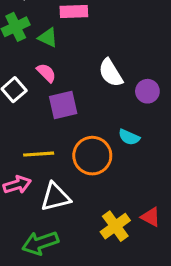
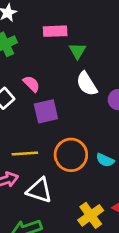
green triangle: (48, 38) -> (78, 51), moved, turned 36
cyan semicircle: (129, 137) -> (105, 160), moved
white triangle: (55, 197) -> (39, 190), turned 32

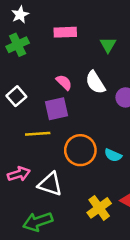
green triangle: (78, 51) -> (108, 45), moved
pink semicircle: (31, 84) -> (64, 82), moved
yellow line: (25, 154) -> (38, 134), moved

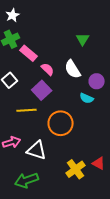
pink rectangle: (65, 32) -> (29, 53), moved, turned 42
purple square: (56, 109) -> (42, 90), turned -30
cyan semicircle: (113, 155) -> (87, 98), moved

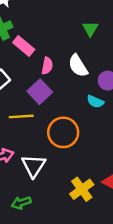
pink semicircle: (48, 69) -> (47, 66), turned 56
white triangle: (37, 150) -> (34, 166), turned 45
green arrow: (27, 180) -> (21, 203), size x0.7

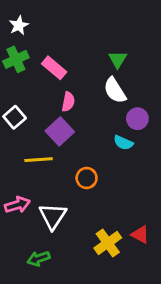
pink rectangle: (24, 46) -> (54, 68), moved
white semicircle: (78, 66) -> (115, 90), moved
orange circle: (63, 132) -> (87, 178), size x0.6

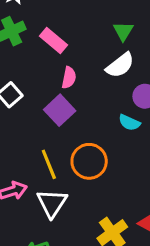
white semicircle: (115, 90) -> (120, 65), turned -96
yellow line: (39, 160) -> (49, 164), moved, turned 72
orange circle: (87, 178) -> (89, 161), size x1.5

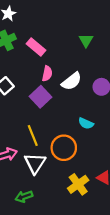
white semicircle: (120, 65) -> (72, 81), moved
cyan semicircle: (129, 123) -> (86, 123), moved
orange circle: (89, 161) -> (64, 148), moved

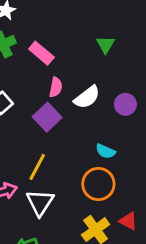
yellow line: (33, 136) -> (37, 167), turned 50
orange circle: (64, 148) -> (98, 184), moved

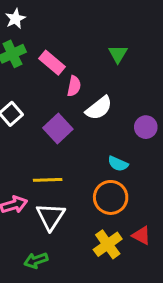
pink semicircle: (56, 87) -> (74, 86), moved
purple circle: (125, 104) -> (146, 127), moved
yellow line: (37, 167) -> (48, 180), turned 60

